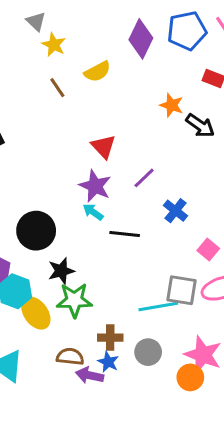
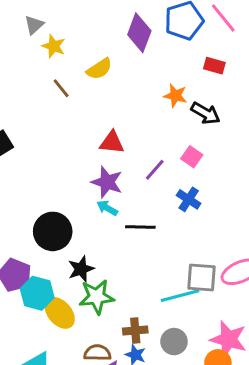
gray triangle: (36, 21) -> (34, 25), turned 40
red triangle: (104, 147) -> (112, 142), turned -36
pink square: (208, 250) -> (192, 157), moved

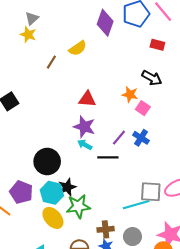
yellow star: (54, 46) -> (28, 35), moved
brown line: (61, 88) -> (51, 62), turned 72
orange star: (175, 96) -> (130, 94), moved
purple line: (155, 170) -> (119, 138), moved
cyan hexagon: (37, 293) -> (52, 193), moved

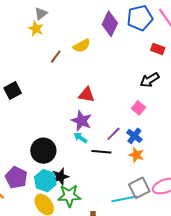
black arrow: (152, 78) -> (150, 80), turned 114
orange star: (130, 94) -> (136, 155), moved
gray square: (151, 192) -> (139, 188), turned -35

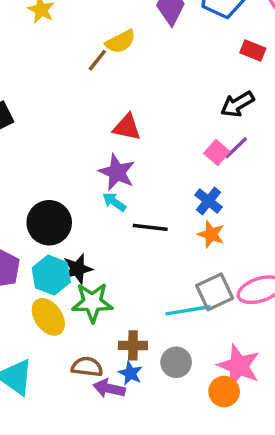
brown line: (56, 57) -> (97, 60), moved
purple line: (113, 134) -> (236, 148), moved

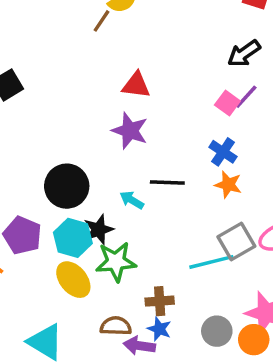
cyan arrow: (114, 202) -> (132, 200), moved
gray circle: (176, 362) -> (217, 331), moved

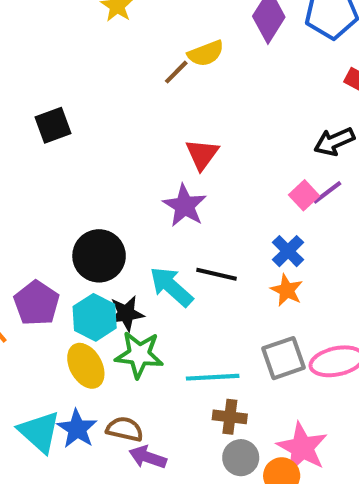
red triangle: (136, 85) -> (202, 154), turned 48
cyan arrow: (132, 200) -> (171, 287), size x1.6
cyan line: (211, 262) -> (213, 377), moved
brown cross: (160, 301) -> (230, 417), moved
blue star: (159, 329) -> (77, 429), moved, size x1.4

